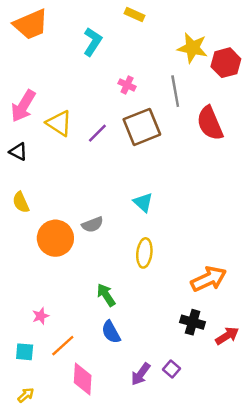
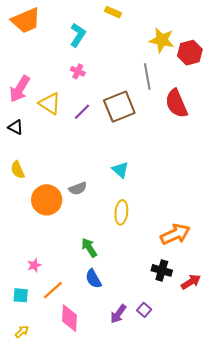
pink cross: (127, 85) -> (78, 71), moved

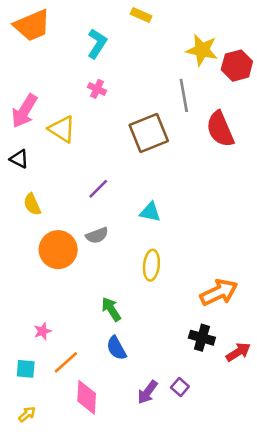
purple line: (82, 112) -> (98, 189), moved
yellow semicircle: (18, 170) -> (32, 204), moved
cyan triangle: (120, 170) -> (150, 212), turned -30

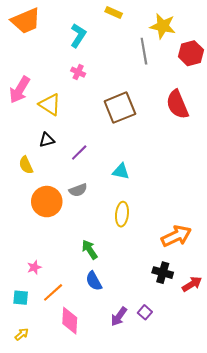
yellow star: (202, 50) -> (163, 26), moved
gray line: (184, 95) -> (144, 51), moved
black triangle: (19, 159) -> (47, 140), moved, turned -42

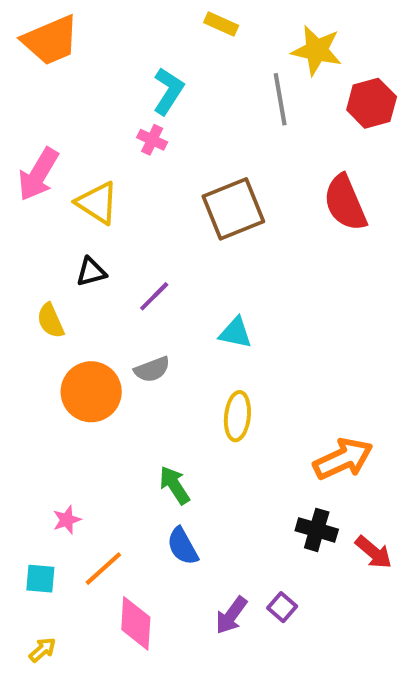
cyan L-shape: (78, 35) -> (168, 91), moved
red arrow: (192, 284) -> (374, 552), turned 72

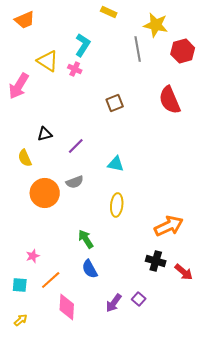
orange trapezoid: (51, 40) -> (25, 20), size x0.7
yellow triangle: (97, 203) -> (48, 61), moved
brown square: (233, 209) -> (115, 103), size x0.6

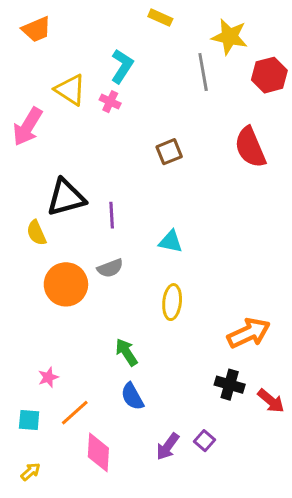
black triangle: (45, 134) -> (66, 197), size x1.8
purple line: (76, 146) -> (112, 215), turned -48

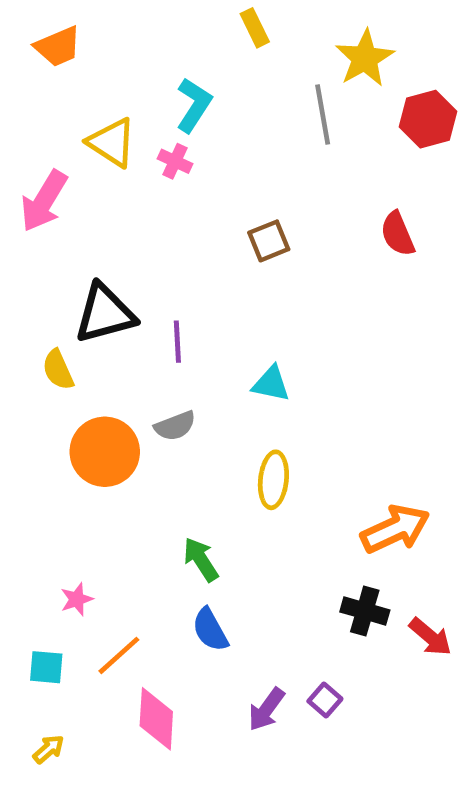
yellow rectangle: (160, 18) -> (255, 28), turned 40
yellow star: (230, 37) -> (365, 58), turned 30
red semicircle: (250, 147) -> (398, 234), size x0.7

